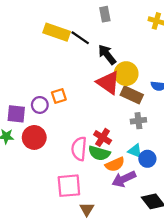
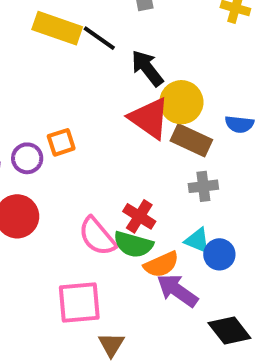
pink semicircle: (79, 149) -> (97, 236), turned -45
purple arrow: (124, 179) -> (177, 290), turned 60

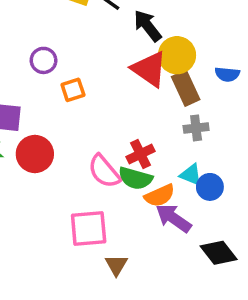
brown rectangle: (191, 140) -> (186, 88), turned 40
purple circle: (27, 158) -> (44, 60), moved
red cross: (139, 216) -> (141, 154), turned 32

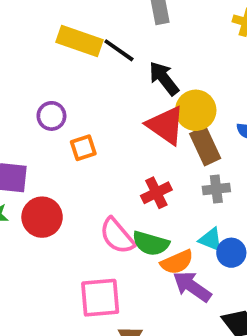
red cross: (141, 154) -> (156, 193), moved

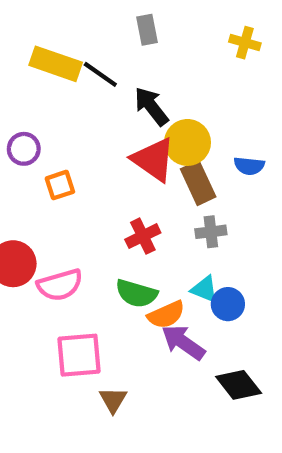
pink semicircle: (117, 236) -> (60, 285), moved, turned -66

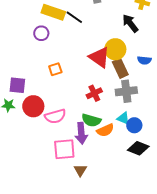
black arrow: (151, 106) -> (130, 23), moved
purple circle: (24, 149) -> (41, 33), moved
gray cross: (211, 232) -> (126, 91), size x1.5
purple arrow: (183, 342) -> (81, 133), moved, turned -130
black diamond: (239, 385) -> (138, 148), moved, turned -30

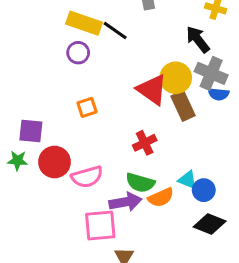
purple circle: (41, 33) -> (78, 53), moved
gray cross: (126, 91) -> (211, 73), moved, turned 30
purple arrow: (81, 133) -> (125, 202), turned -95

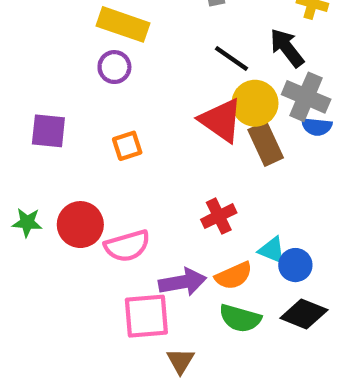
black line: (115, 31) -> (232, 58), moved
purple square: (31, 131) -> (48, 131), moved
red cross: (145, 143) -> (219, 216), moved
green semicircle: (140, 183) -> (240, 318), moved

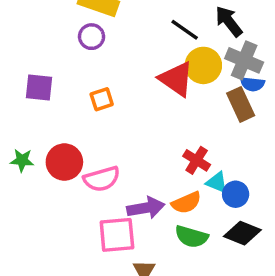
brown rectangle: (266, 144) -> (241, 104), moved
red cross: (219, 216) -> (197, 160), moved, turned -32

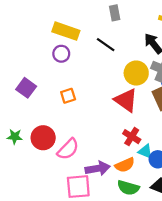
black line: (185, 30) -> (106, 45), moved
red triangle: (176, 79) -> (126, 100), moved
purple square: (39, 87) -> (26, 88), turned 30
pink semicircle: (102, 179) -> (68, 149), turned -30

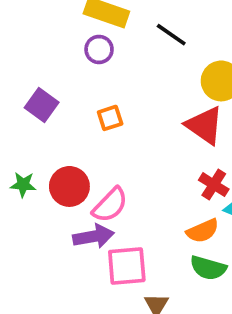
purple arrow: (98, 168) -> (93, 236), moved

